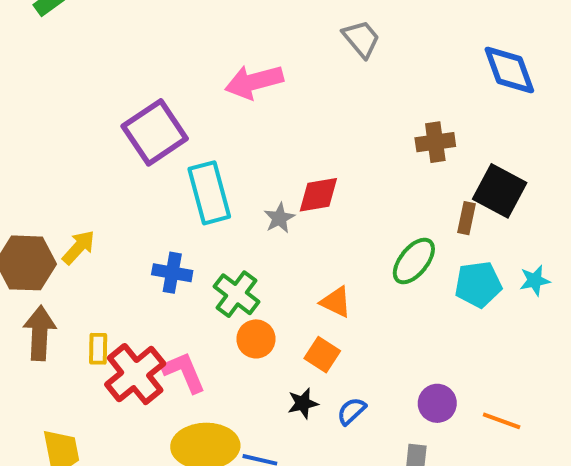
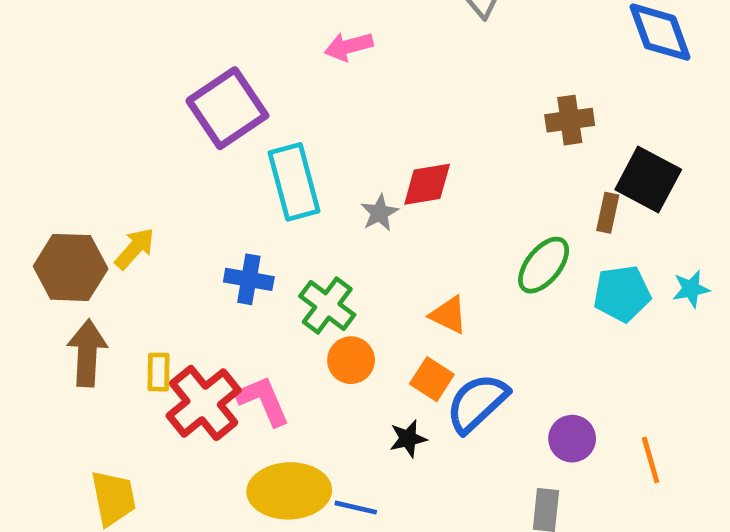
pink arrow: (254, 82) -> (349, 46), size x0.7
blue semicircle: (351, 411) -> (477, 403), moved, size x1.8
orange line: (502, 421) -> (651, 460), turned 54

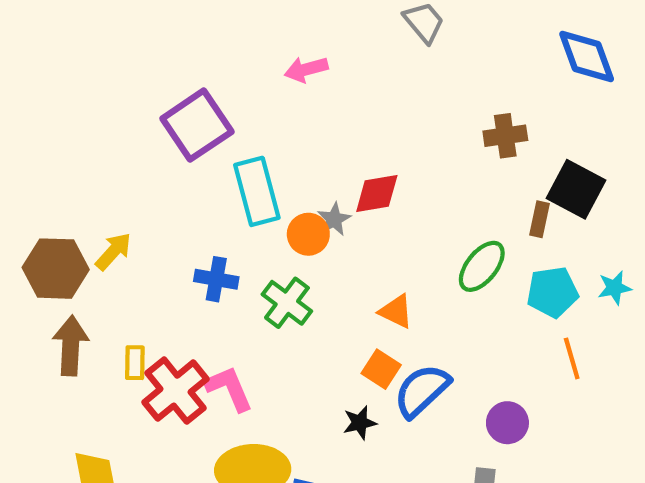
orange circle: (351, 360) -> (308, 234), moved
orange line: (651, 460) -> (572, 358), moved

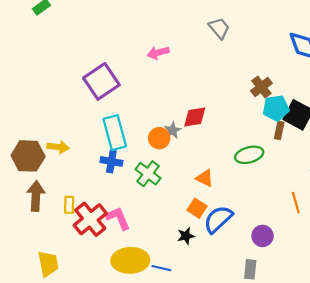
brown cross: (505, 136) -> (261, 87), turned -30
cyan rectangle: (257, 191) -> (115, 133), moved
yellow arrow: (113, 251) -> (58, 147), turned 55
green ellipse: (482, 266) -> (249, 155), turned 36
cyan pentagon: (552, 292) -> (276, 108), moved

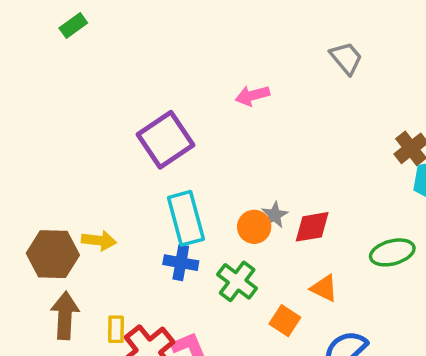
red diamond: (195, 117) -> (312, 227), moved
orange square: (197, 208) -> (285, 321), moved

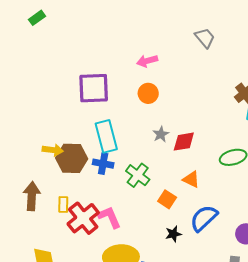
purple square: (165, 140) -> (94, 88), turned 32
orange circle: (254, 227) -> (148, 93), moved
brown hexagon: (53, 254) -> (72, 158), moved

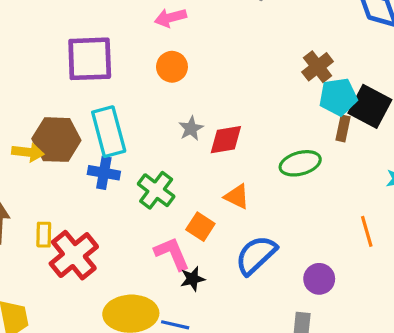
brown hexagon: (72, 158) -> (56, 140), moved
pink L-shape: (109, 217) -> (172, 254), moved
black star: (173, 234) -> (193, 279), moved

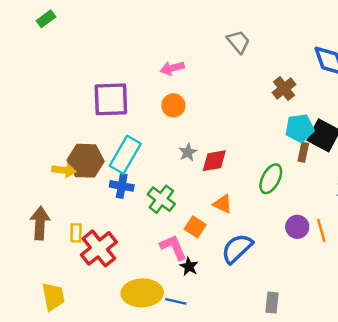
brown cross: (318, 67) -> (284, 89), moved
cyan rectangle: (109, 132) -> (125, 155), turned 45
green ellipse: (300, 163) -> (271, 179), turned -48
black star: (193, 279) -> (189, 266), turned -30
purple circle: (319, 279) -> (297, 227), moved

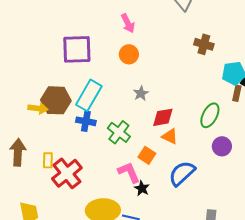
pink arrow: (172, 68) -> (128, 23), turned -102
brown cross: (284, 89) -> (204, 44), moved, turned -36
red diamond: (214, 161) -> (163, 117), moved
purple circle: (297, 227) -> (222, 146), moved

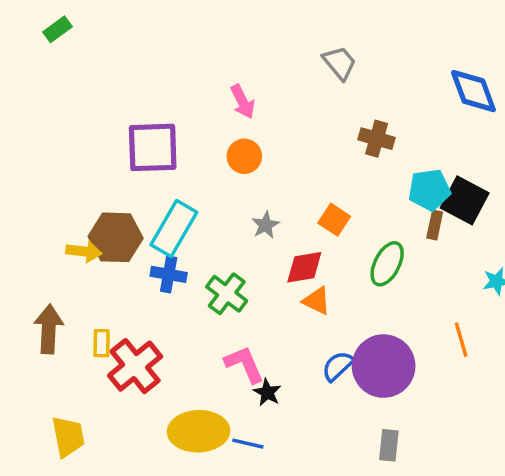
purple circle: (222, 146) -> (384, 366), moved, size x1.8
orange square: (147, 155) -> (334, 220), moved
blue semicircle: (182, 173) -> (338, 366), size x0.7

